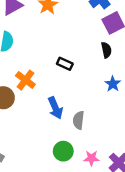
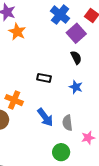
blue star: (113, 84) -> (76, 87), moved
pink star: (91, 158) -> (88, 138), moved

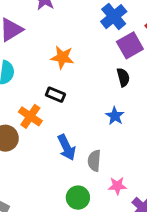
orange star: (17, 32) -> (62, 57), moved, turned -30
black rectangle: (44, 78) -> (55, 95), moved

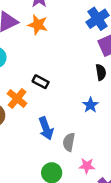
orange star: (62, 57) -> (38, 25), moved

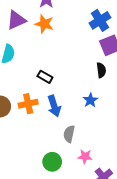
orange cross: (17, 99) -> (28, 104), moved, turned 36
blue arrow: (46, 128) -> (54, 106), moved

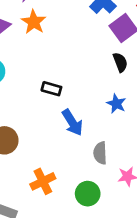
orange star: (44, 24) -> (34, 22), turned 30
orange cross: (28, 104) -> (43, 181), moved

